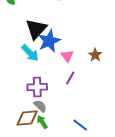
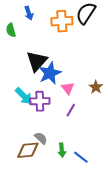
cyan arrow: (30, 53) -> (24, 96), moved
purple cross: (37, 87) -> (40, 101), moved
green arrow: (42, 122) -> (62, 150), moved, turned -152

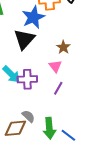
blue star: (50, 73) -> (33, 17), moved
brown star: (96, 87) -> (63, 47), moved
green arrow: (62, 150) -> (49, 128), size x1.5

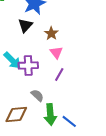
black triangle: (24, 39) -> (25, 25), size x0.7
brown star: (63, 47) -> (51, 33), moved
gray semicircle: (28, 116) -> (37, 95), moved

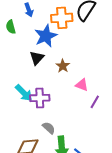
pink triangle: (56, 52) -> (82, 85), moved, turned -32
purple line: (59, 74) -> (95, 102), moved

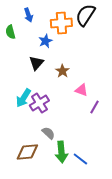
blue star: (46, 36) -> (45, 41), size x0.6
cyan arrow: (24, 93) -> (23, 98), turned 78
purple cross: (40, 98) -> (39, 103), turned -30

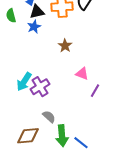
blue star: (45, 41) -> (34, 27), moved
black triangle: (36, 63) -> (37, 12), moved, turned 35
brown star: (62, 71) -> (65, 46), moved

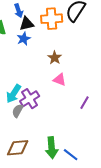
pink triangle: (82, 74) -> (60, 80), moved
gray semicircle: (49, 117) -> (18, 111), moved, turned -104

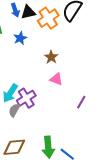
orange cross: (52, 19) -> (48, 18), turned -30
black triangle: (27, 24) -> (28, 12), moved

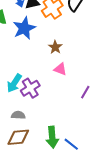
blue star: (20, 38) -> (24, 28), size x1.6
gray semicircle: (14, 110) -> (18, 115), moved, turned 64

